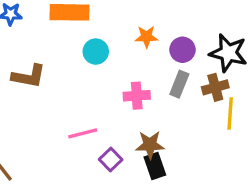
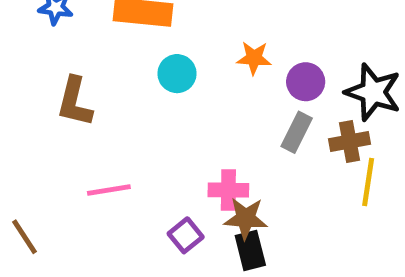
brown L-shape: (29, 76) -> (75, 102), turned 88
pink cross: (137, 96) -> (228, 190), moved
pink line: (83, 133) -> (109, 190), moved

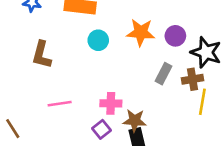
orange star: (254, 58) -> (141, 32), size x1.5
purple circle: (306, 82) -> (175, 36), moved
pink cross: (228, 190) -> (111, 103), moved

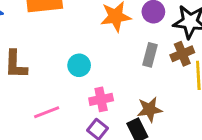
cyan circle: (98, 40) -> (79, 65), moved
brown star: (135, 121) -> (150, 109), moved

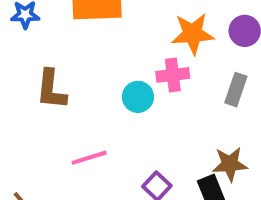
pink cross: (101, 99) -> (173, 75), moved

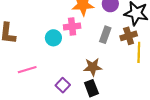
brown star: (230, 164) -> (93, 67), moved

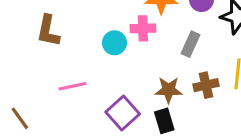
brown cross: (129, 36) -> (206, 85), moved
purple square: (63, 85) -> (123, 113), size x1.5

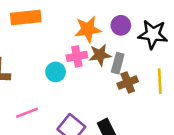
brown cross: (206, 85) -> (128, 82), moved
brown star: (169, 90) -> (100, 55), moved

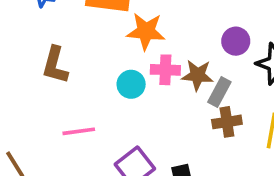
orange star: (88, 29) -> (146, 31), moved

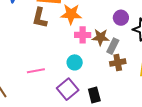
brown L-shape: (55, 65) -> (40, 18), moved
cyan circle: (131, 84) -> (75, 62), moved

